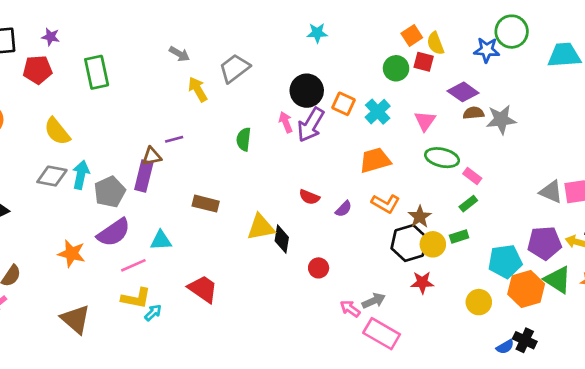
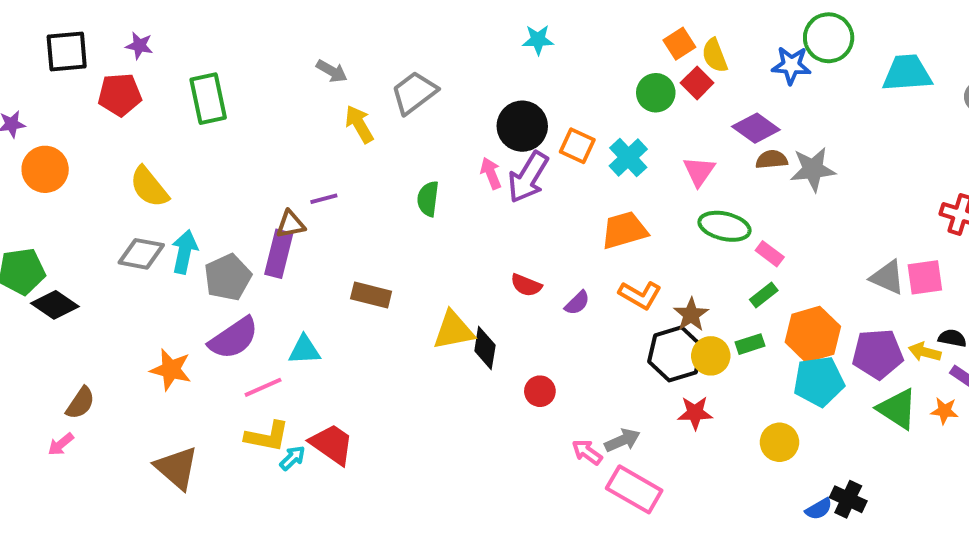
red square: (424, 62) -> (697, 83), turned 30
red trapezoid: (203, 289) -> (332, 444), moved
orange hexagon: (526, 289) -> (813, 334), moved

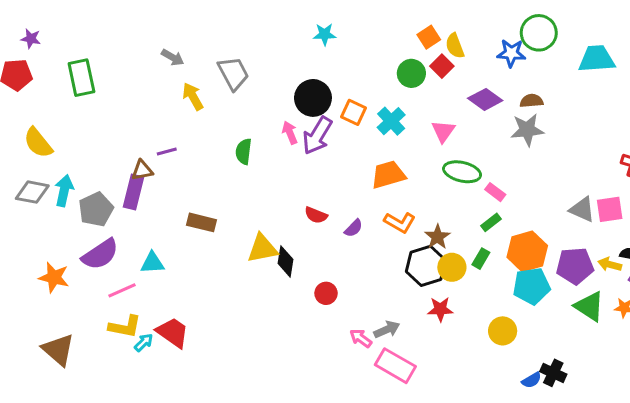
gray trapezoid: (414, 93) -> (233, 73), turned 99
brown semicircle: (772, 160) -> (532, 101), moved
green rectangle: (750, 344) -> (481, 259), turned -42

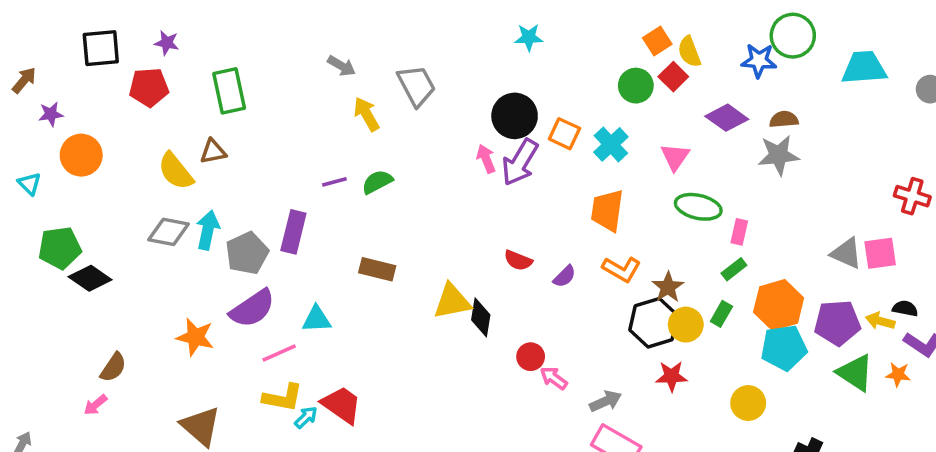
green semicircle: (244, 152) -> (377, 182), moved, turned 55
brown triangle: (142, 170) -> (213, 152), moved
orange trapezoid: (388, 175) -> (607, 210), turned -66
pink rectangle: (495, 192) -> (739, 232), turned 66
pink arrow: (361, 338) -> (554, 378), moved

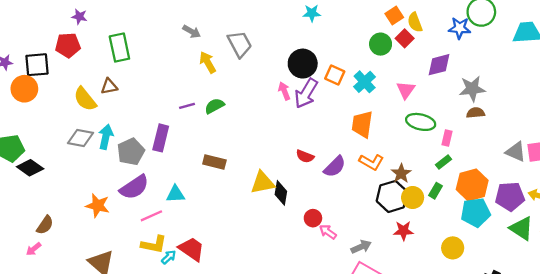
black square: (101, 48) -> (37, 65), moved
purple diamond: (727, 118) -> (439, 65), turned -50
brown semicircle: (784, 119) -> (476, 113), moved
purple semicircle: (564, 276) -> (335, 167), size x1.5

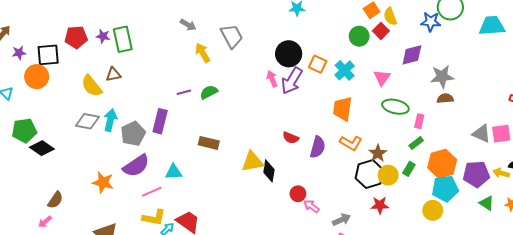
purple star: (79, 17) -> (103, 36), moved
purple semicircle: (335, 167) -> (318, 147), turned -30
green triangle: (521, 228) -> (487, 203), size x0.7
yellow circle: (453, 248) -> (433, 210), moved

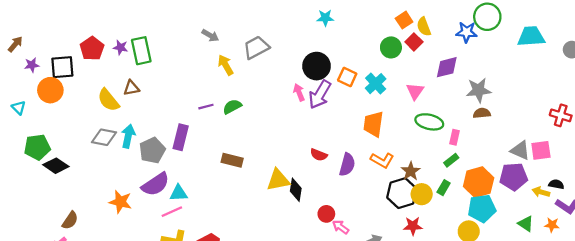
gray trapezoid: (232, 36) -> (256, 47), turned -90
red pentagon: (76, 37) -> (92, 49), turned -30
cyan triangle: (174, 172) -> (179, 193), moved
purple pentagon: (476, 174) -> (514, 177), moved

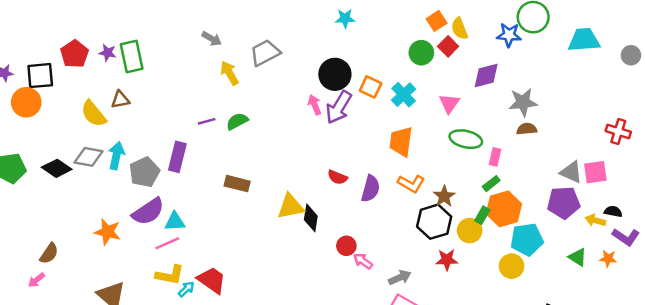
black diamond: (56, 166) -> (57, 168), moved
orange hexagon: (479, 182) -> (504, 209), moved
yellow circle: (422, 194) -> (470, 231), moved

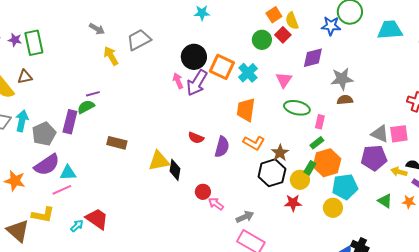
orange square: (371, 87) -> (222, 67), size x1.4
green semicircle: (237, 121) -> (86, 107), moved
red star: (447, 260) -> (293, 203), moved
yellow L-shape: (170, 275) -> (43, 215), moved

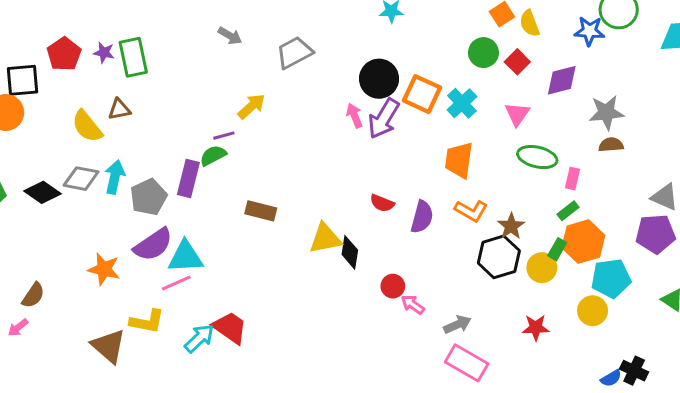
red square: (283, 35) -> (517, 62), moved
yellow arrow: (111, 56) -> (251, 106), moved, turned 78
cyan triangle: (68, 173) -> (185, 257), size x1.4
red star: (293, 203) -> (536, 328), moved
cyan arrow: (77, 226) -> (199, 338), size x1.5

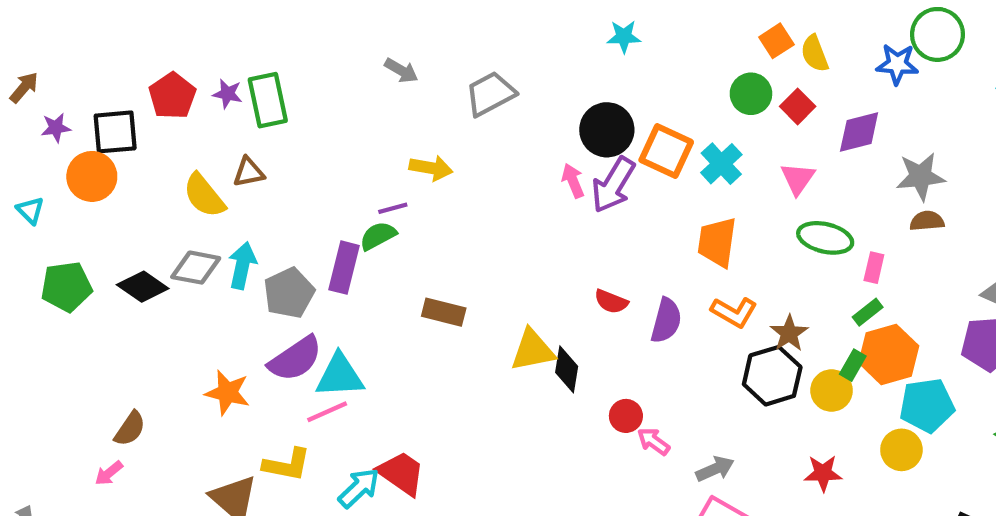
yellow arrow: (251, 106) -> (431, 168), turned 52

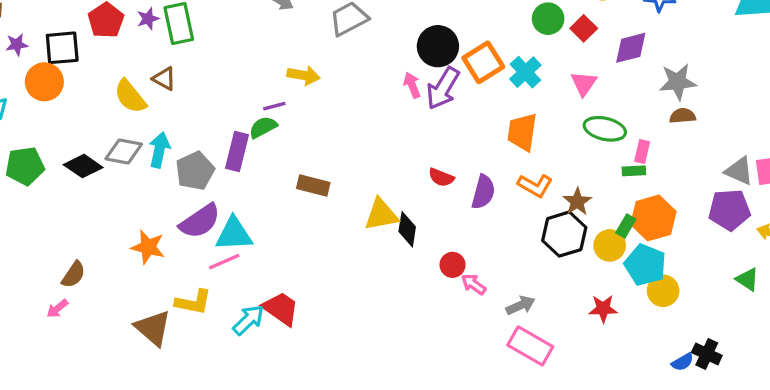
purple star: (227, 94) -> (148, 19), turned -30
orange square: (666, 151) -> (483, 62), turned 33
brown triangle: (249, 172) -> (164, 79), turned 40
green rectangle: (868, 312) -> (634, 171), moved, turned 35
cyan pentagon: (927, 405) -> (645, 265), moved, turned 30

